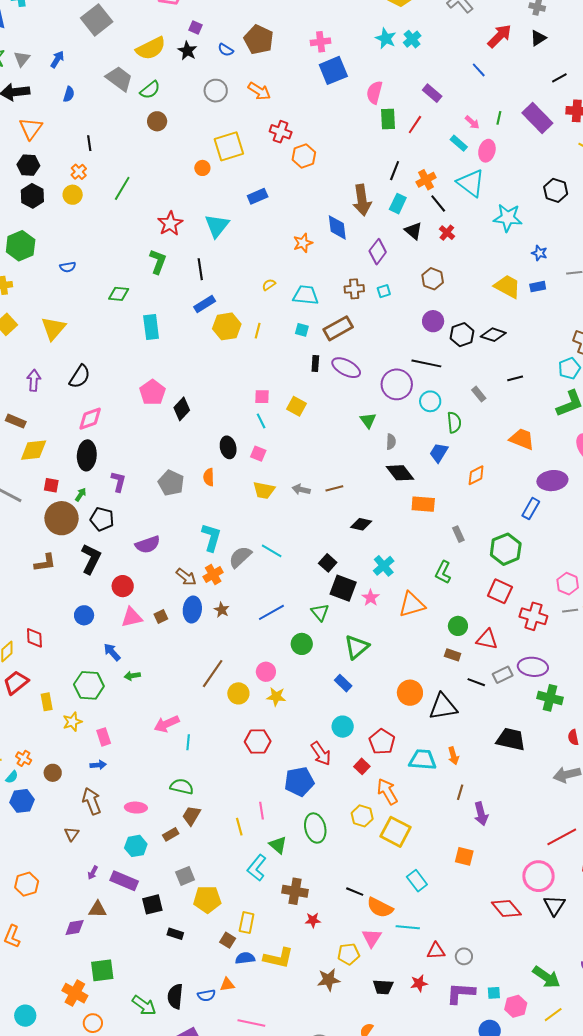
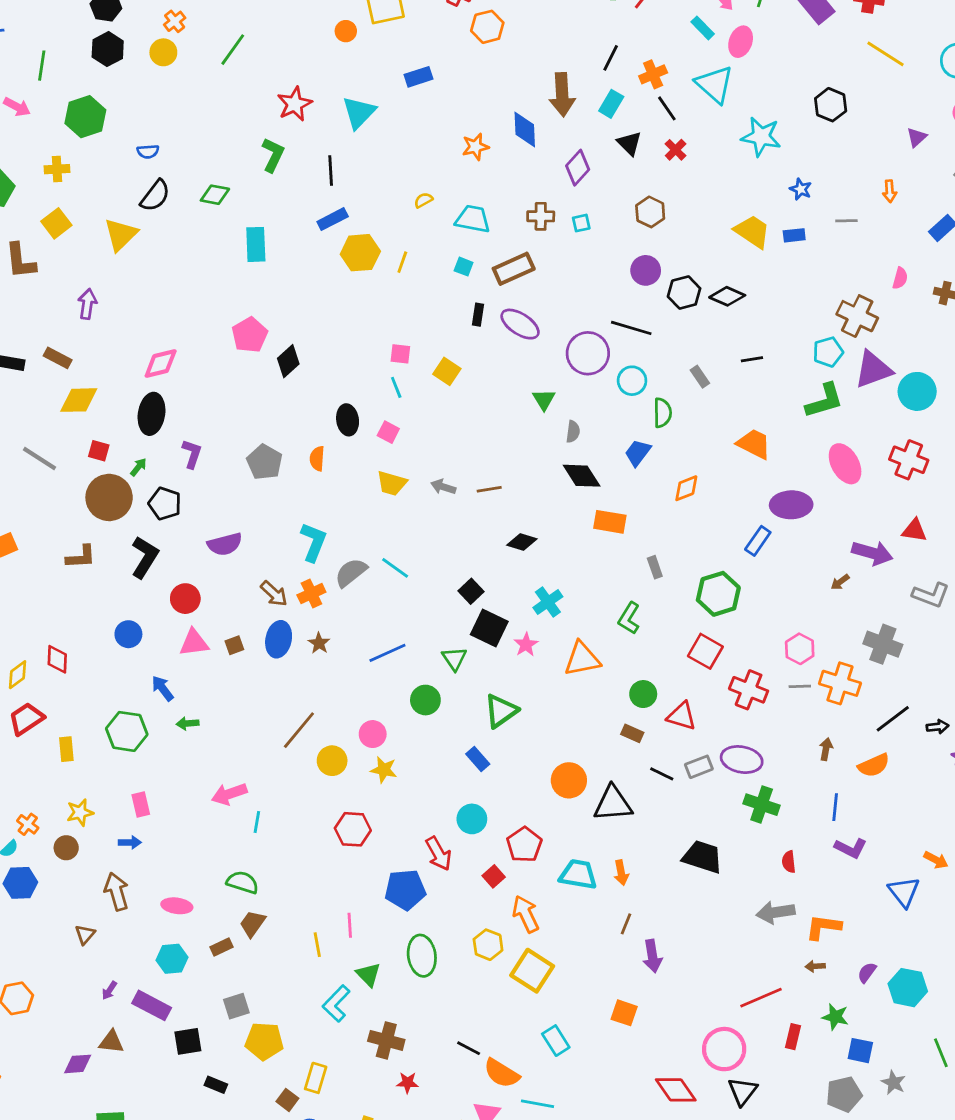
black semicircle: (80, 377) -> (155, 196), moved
yellow star: (72, 722) -> (80, 812), moved

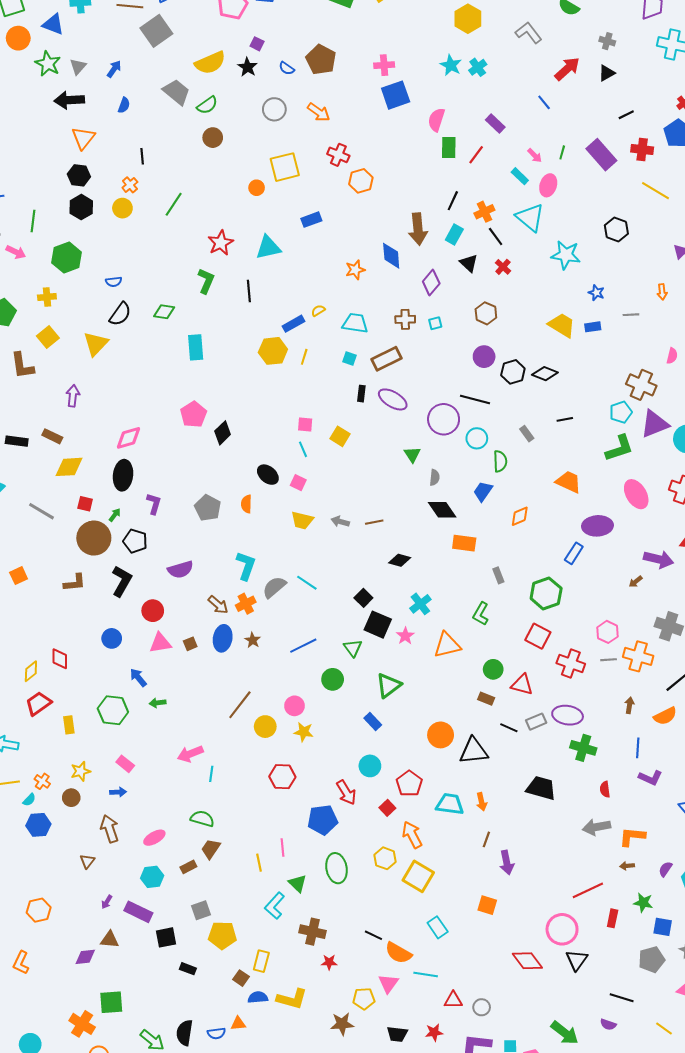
cyan triangle: (359, 113) -> (268, 247), turned 36
blue rectangle: (333, 219) -> (294, 324), moved
black ellipse: (348, 420) -> (268, 475), turned -40
pink rectangle: (141, 804) -> (125, 764), turned -36
pink ellipse: (177, 906) -> (154, 838), turned -35

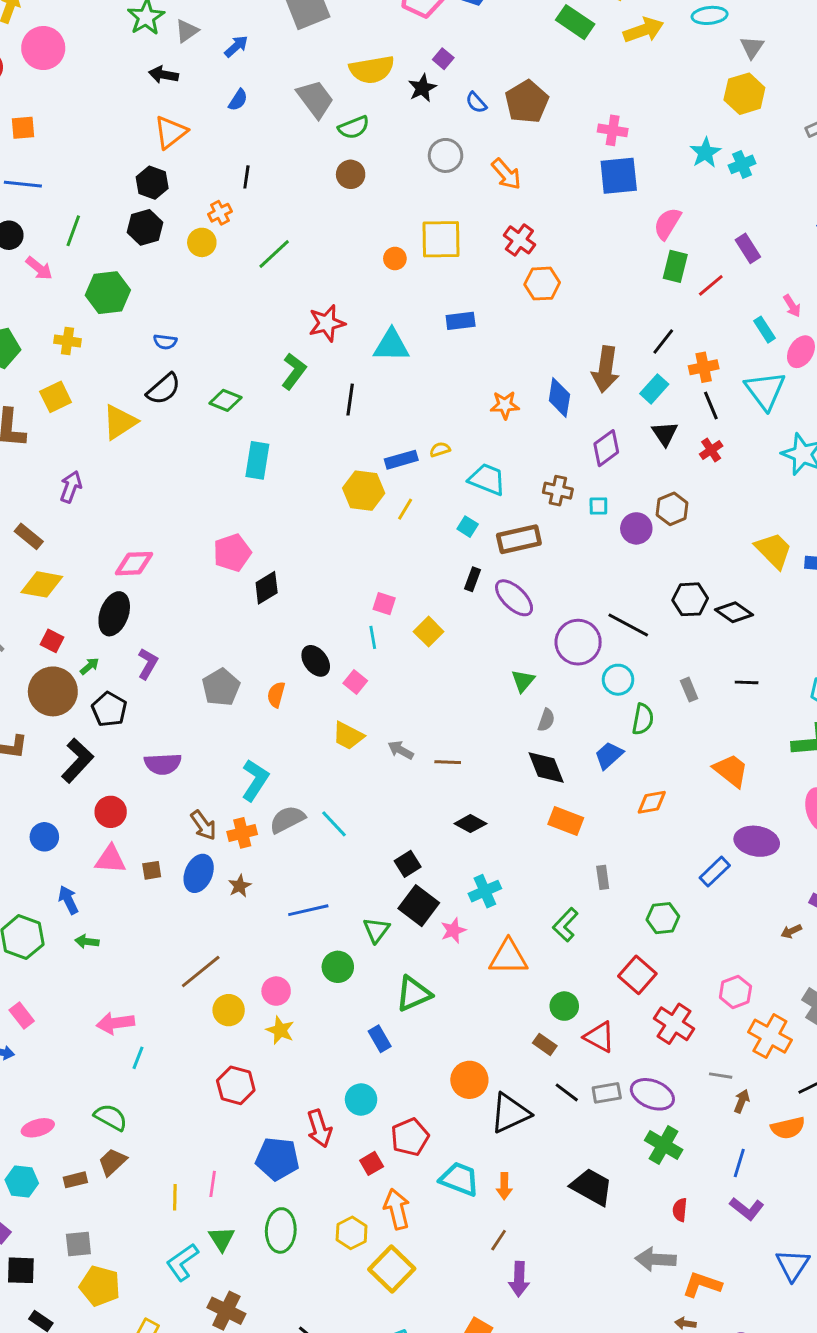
black arrow: (69, 100) -> (163, 75), size x0.7
purple circle: (484, 357) -> (636, 528), moved
green hexagon: (546, 593) -> (663, 918), size x0.7
gray line: (609, 660) -> (721, 1076), moved
black triangle: (474, 751) -> (510, 1113), turned -32

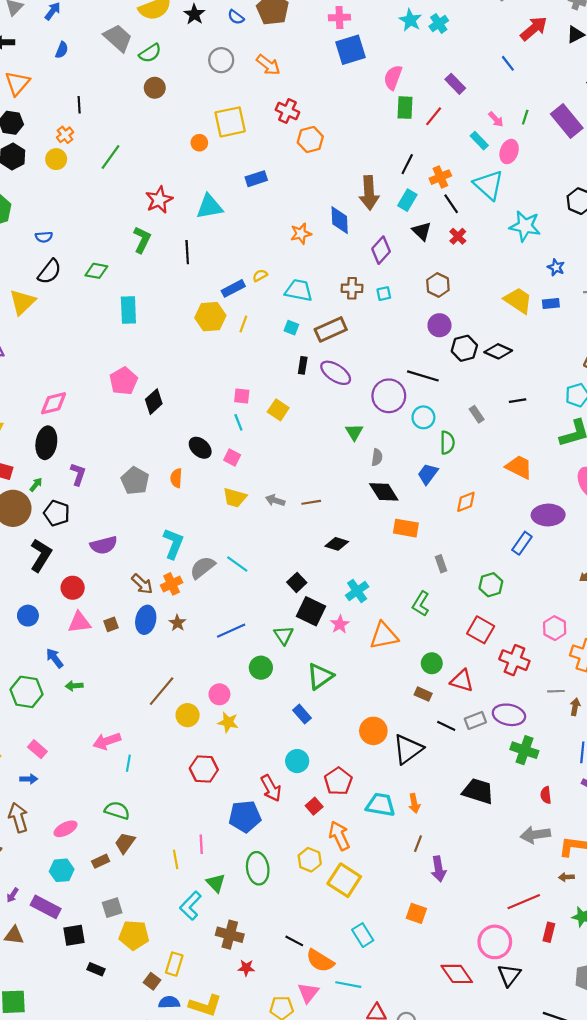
purple circle: (636, 528) -> (439, 325), moved

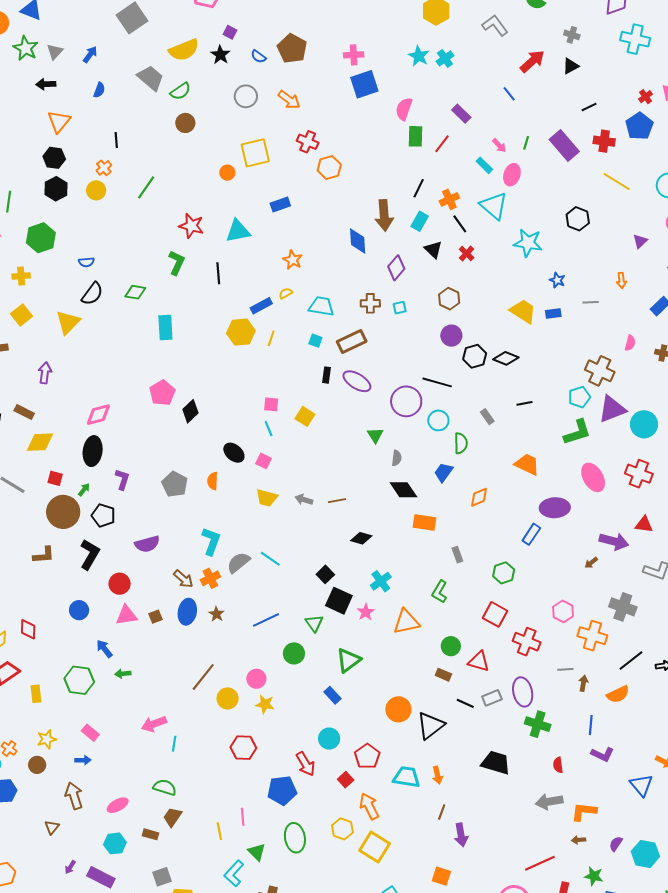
red star: (159, 200) -> (191, 226), turned -30
orange star: (301, 234) -> (293, 260), moved, turned -30
purple ellipse: (509, 715) -> (523, 692), turned 68
brown rectangle: (101, 861) -> (150, 834), turned 42

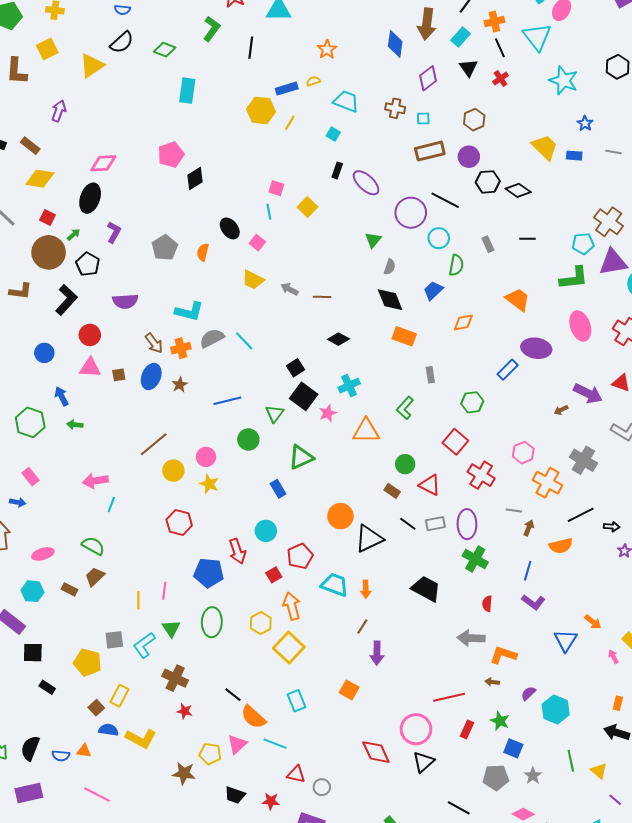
brown rectangle: (352, 341) -> (430, 151), moved
cyan L-shape: (211, 541) -> (189, 311), turned 72
gray square: (162, 877) -> (114, 640), moved

